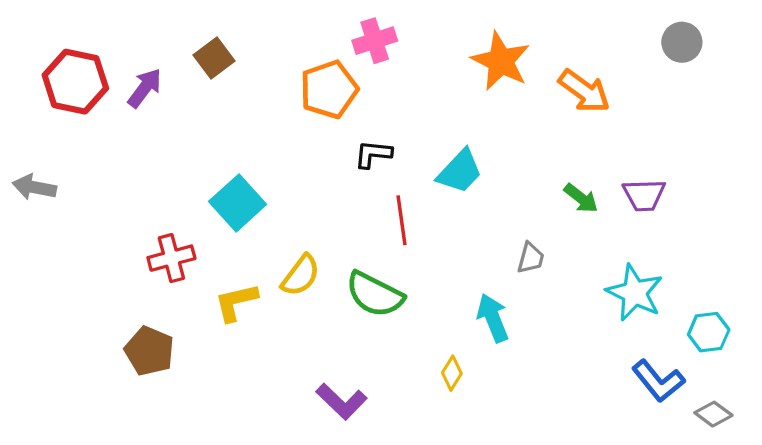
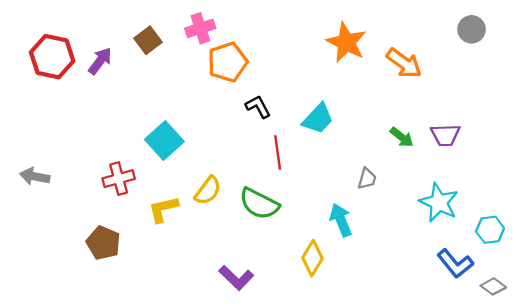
pink cross: (375, 41) -> (200, 28), moved
black L-shape: (373, 154) -> (258, 107), turned 56
gray arrow: (34, 187) -> (35, 176), moved
yellow diamond: (452, 373) -> (312, 258), size x1.5

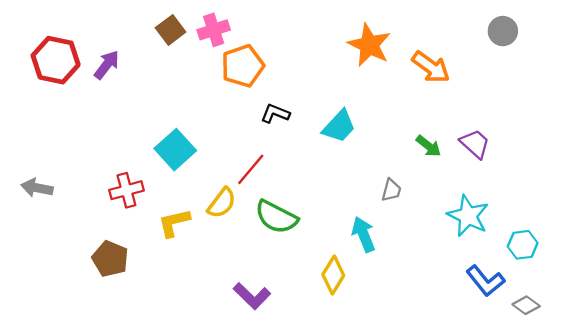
brown square: (148, 40) -> (171, 30), moved
black L-shape: (258, 107) -> (275, 114), turned -40
purple trapezoid: (445, 135) -> (475, 144), turned -136
red line: (278, 152) -> (251, 169), moved, turned 48

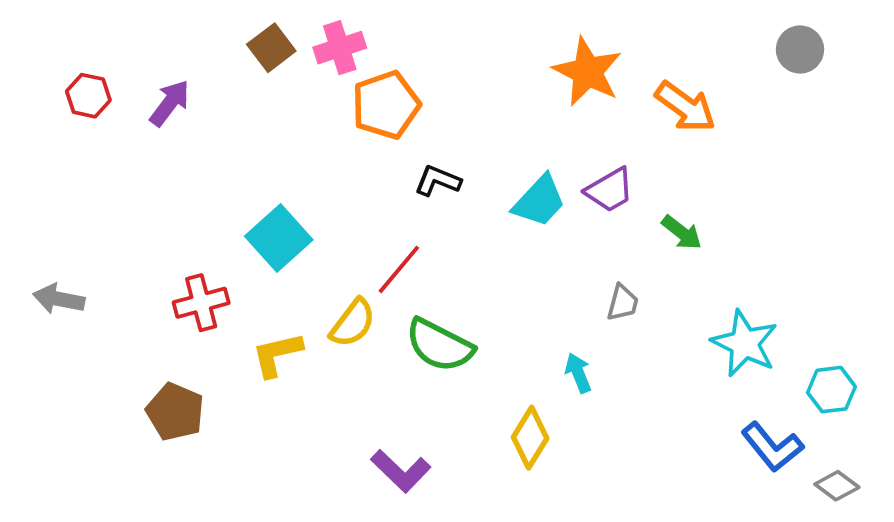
red hexagon: (56, 60) -> (88, 96), size x0.6
purple trapezoid: (475, 144) -> (610, 190), moved, turned 108
cyan arrow: (363, 234) -> (578, 373), size x0.7

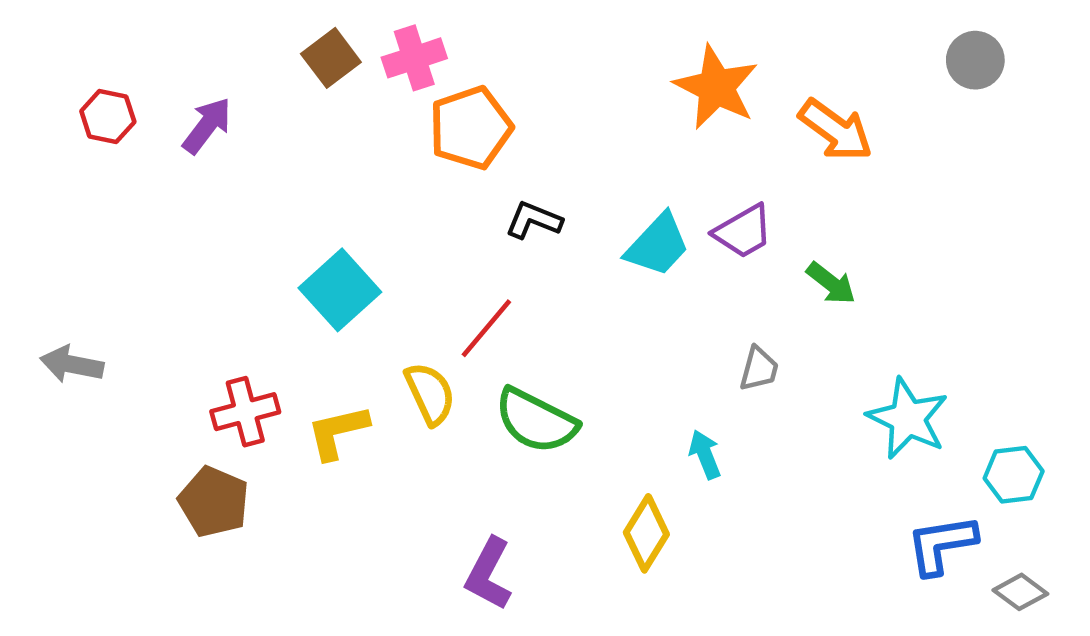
red cross: (201, 303) -> (245, 412), moved
yellow semicircle: (353, 323) -> (430, 394), turned -62
blue L-shape: (772, 447) -> (942, 545), turned 120
purple L-shape: (401, 471) -> (489, 574), turned 74

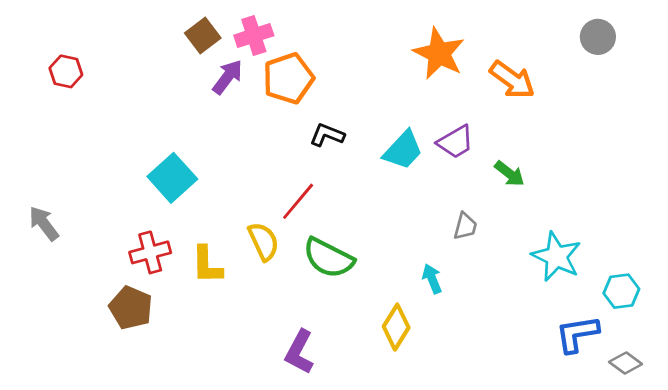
purple arrow: (207, 126) -> (228, 77), moved
cyan square: (340, 290) -> (172, 178), moved
gray arrow: (72, 364) -> (44, 223), turned 42
yellow L-shape: (338, 432) -> (207, 265), turned -78

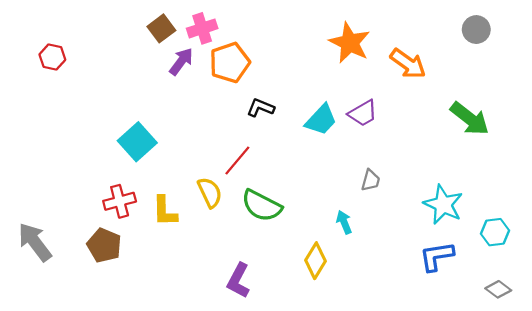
green arrow: (509, 174) -> (470, 119), moved, size x1.6
gray arrow: (44, 223) -> (35, 242), moved, size x1.4
blue L-shape: (577, 334) -> (437, 256), moved

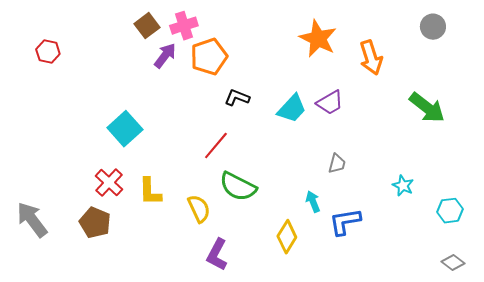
orange arrow: (408, 64) -> (371, 58), turned 36
yellow semicircle: (210, 192) -> (199, 209), moved
red cross: (120, 201) -> (109, 183), turned -32
cyan star: (443, 205) -> (403, 186), size x0.6
blue L-shape: (437, 256) -> (345, 222), moved

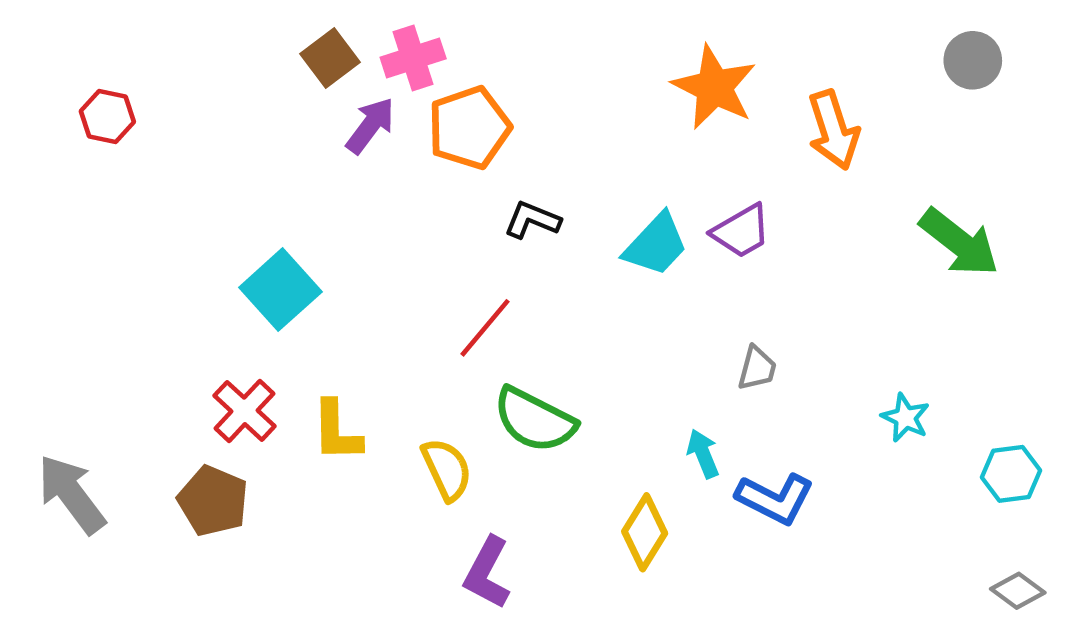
blue L-shape: (345, 222) -> (775, 499), turned -144

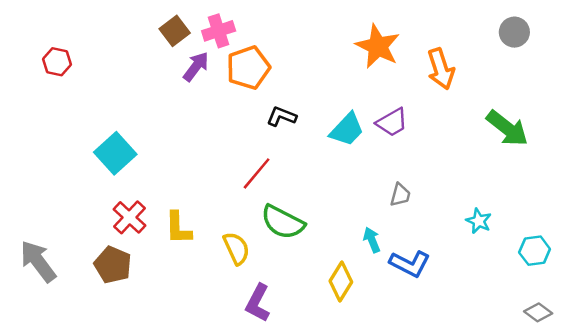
cyan square: (280, 290) -> (115, 153), moved

